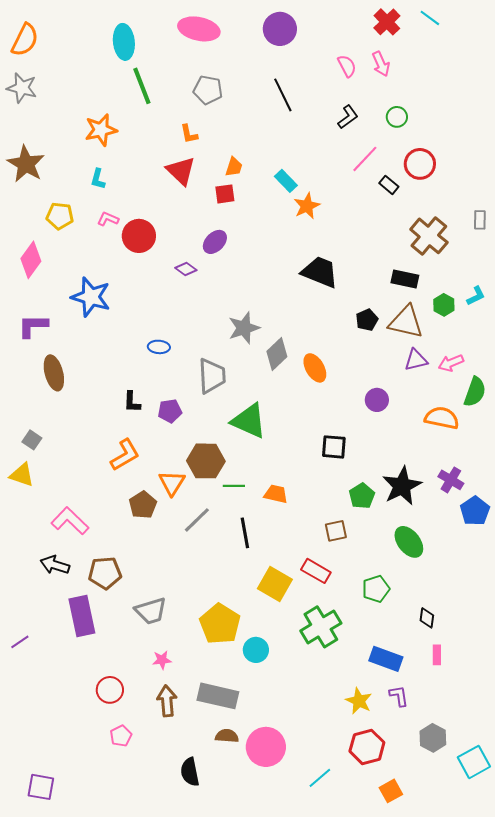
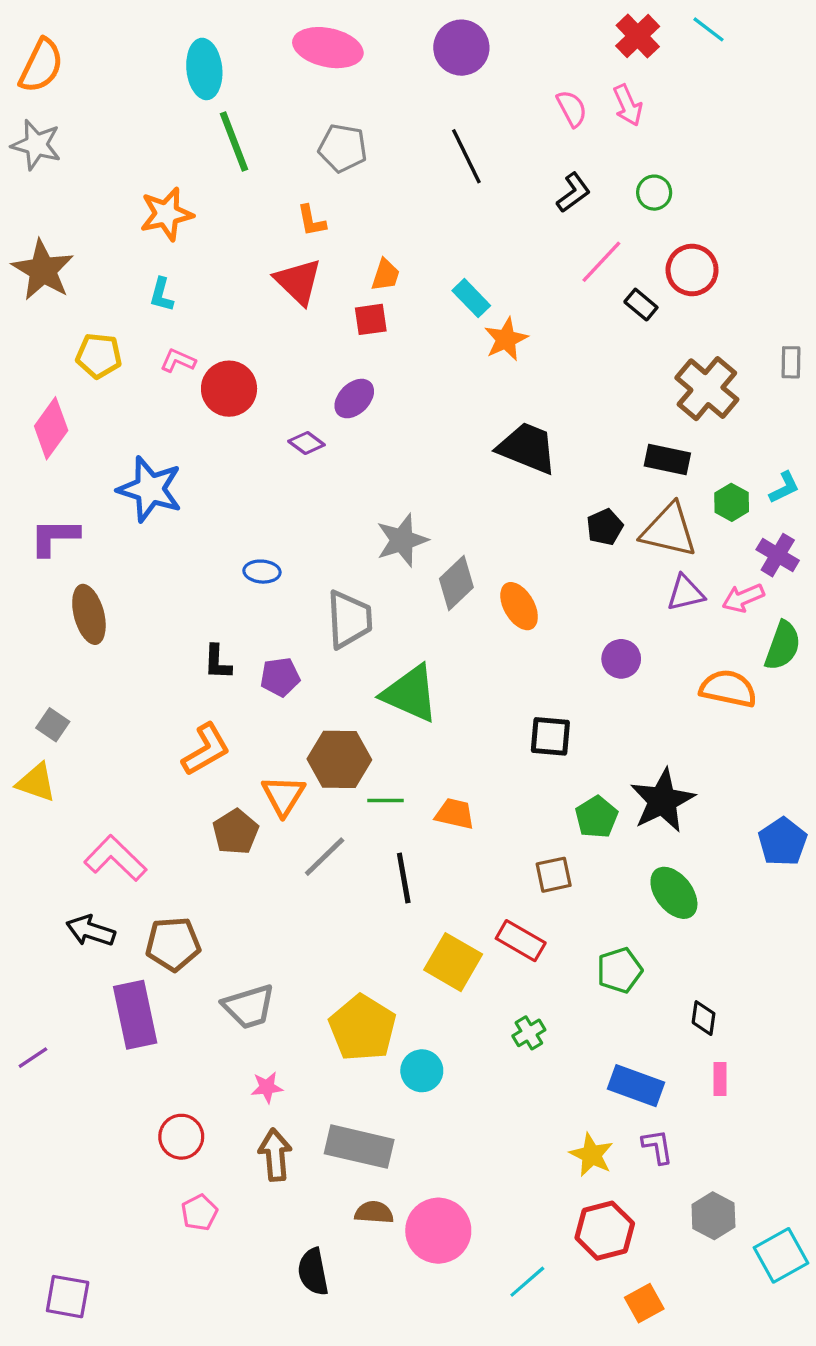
purple cross: (451, 480) -> (778, 555), moved
green cross: (321, 627) -> (529, 1033), size x0.5

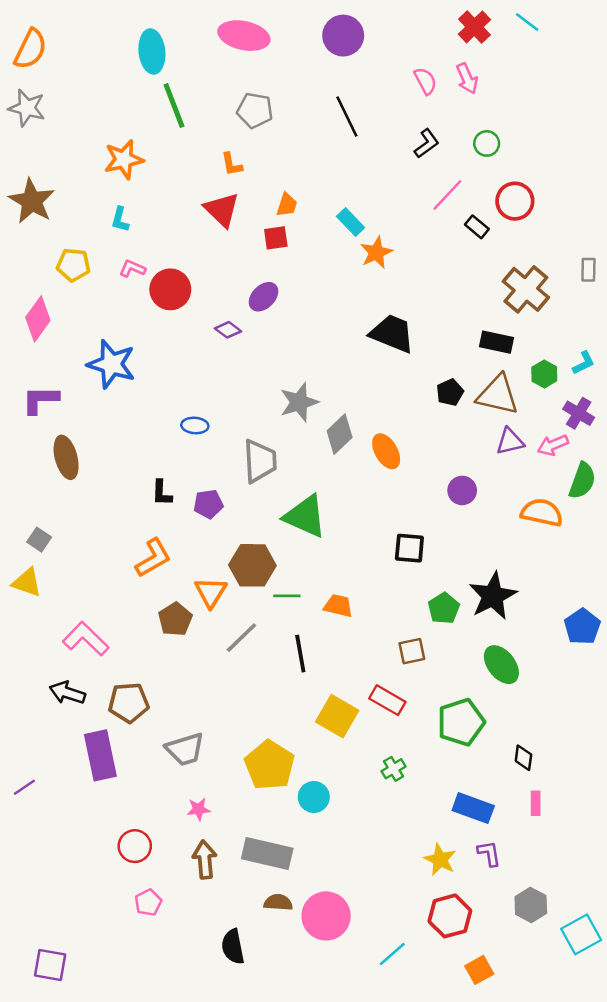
green pentagon: (620, 970) -> (461, 722), size x1.4

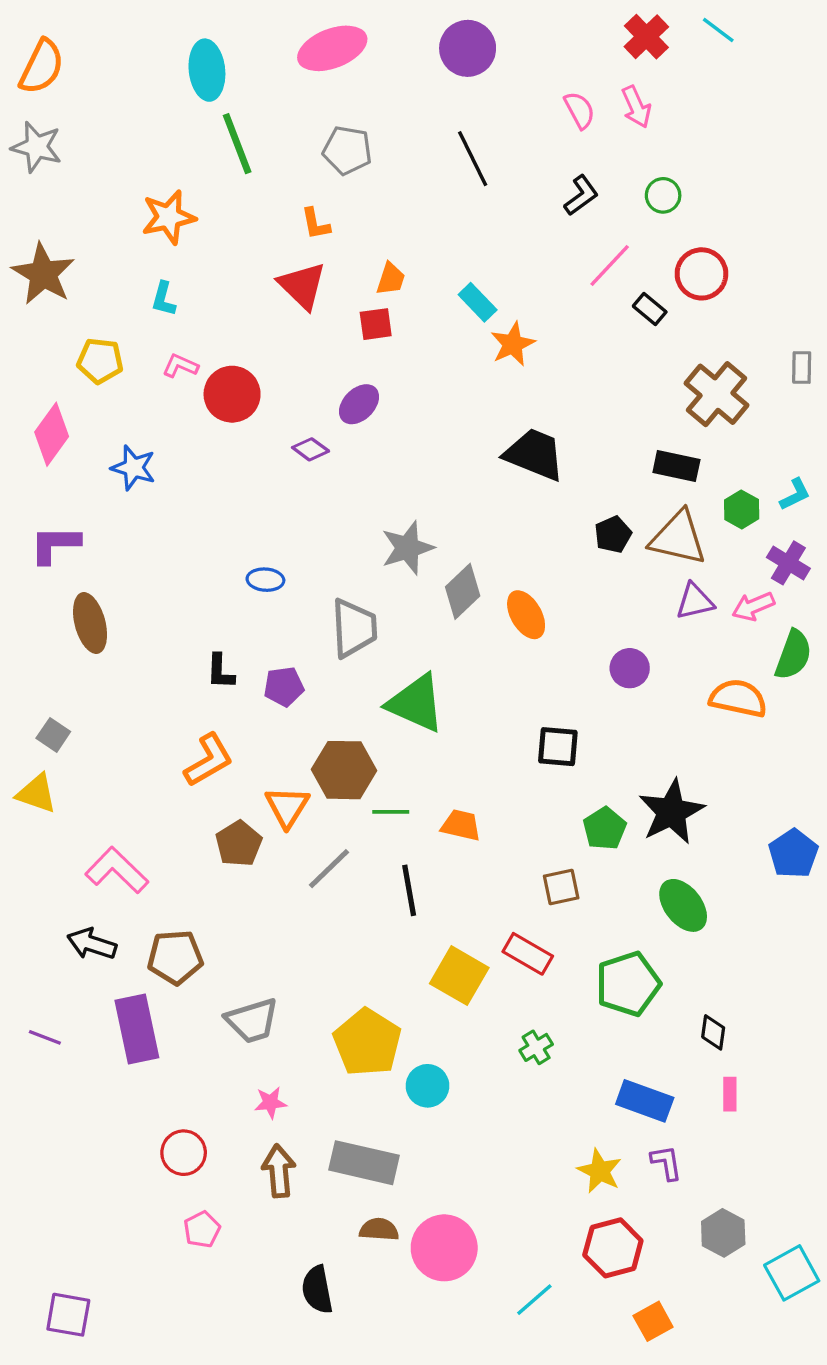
pink ellipse: (244, 36) -> (332, 48), turned -33
blue star: (111, 364) -> (133, 468), moved, size x0.7
purple line: (24, 787) -> (45, 1037), moved, turned 55

